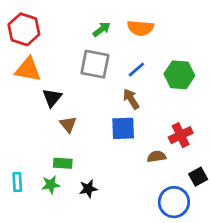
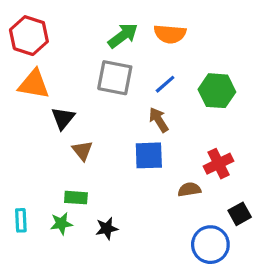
green arrow: (102, 29) -> (123, 36), size x1.4

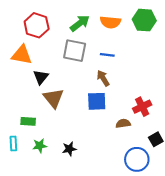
red hexagon: (29, 36) -> (37, 25), moved
blue line: (165, 84) -> (107, 55), turned 48
green hexagon: (217, 91) -> (144, 20), moved
brown triangle: (82, 151) -> (53, 98), size x1.5
green rectangle: (76, 198) -> (28, 121), moved

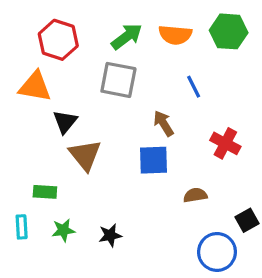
blue line: (107, 55) -> (194, 87), moved, turned 56
red cross: (142, 107) -> (225, 143), moved, turned -36

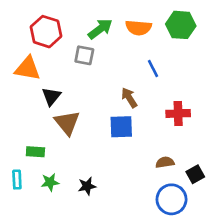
gray square: (118, 80) -> (84, 55), moved, size x0.7
red cross: (225, 143) -> (178, 113), turned -30
brown semicircle: (195, 195) -> (165, 162), moved

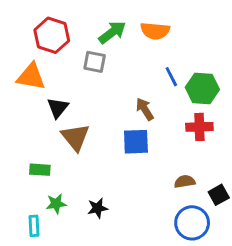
green hexagon: (181, 25) -> (202, 88), moved
cyan rectangle: (17, 180) -> (34, 226), moved

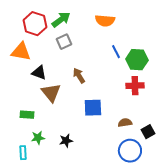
green arrow: (112, 32) -> (61, 20), moved
gray square: (95, 62) -> (64, 42), turned -35
black triangle: (58, 108) -> (39, 73), turned -49
brown arrow: (145, 109) -> (79, 76), moved
blue square: (136, 142) -> (93, 108), moved

